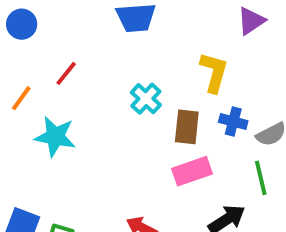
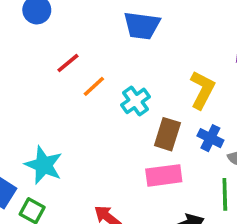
orange line: (21, 98) -> (94, 86), moved
cyan star: (55, 137) -> (44, 165), moved

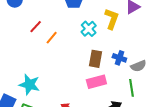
yellow L-shape: (202, 90) -> (112, 19), moved
cyan cross: (136, 101) -> (89, 29), moved

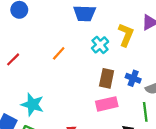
red line: (36, 27) -> (13, 59), moved

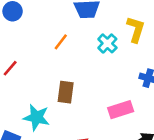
orange line: (59, 53) -> (61, 42), moved
brown rectangle: (107, 78) -> (66, 92), moved

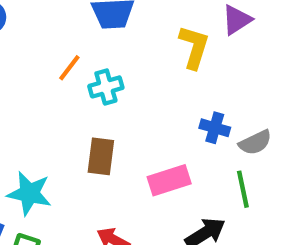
cyan cross: (107, 43) -> (106, 87), moved, turned 30
brown rectangle: (66, 92) -> (101, 156), moved

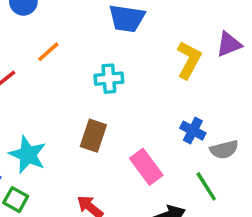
orange line: (69, 68) -> (48, 52), moved
pink rectangle: (169, 180) -> (146, 167), turned 60
green line: (243, 189) -> (206, 186), turned -32

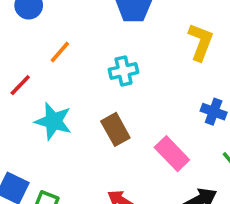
brown rectangle: (93, 136) -> (115, 129), turned -40
cyan star: (28, 155) -> (53, 121), moved

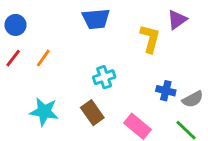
cyan cross: (124, 71) -> (104, 77), moved
red line: (20, 85) -> (13, 58), moved

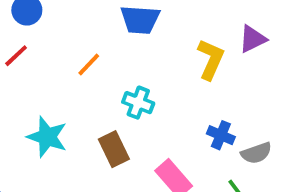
orange line: (43, 58) -> (89, 64), moved
cyan cross: (104, 77) -> (138, 103), turned 30

